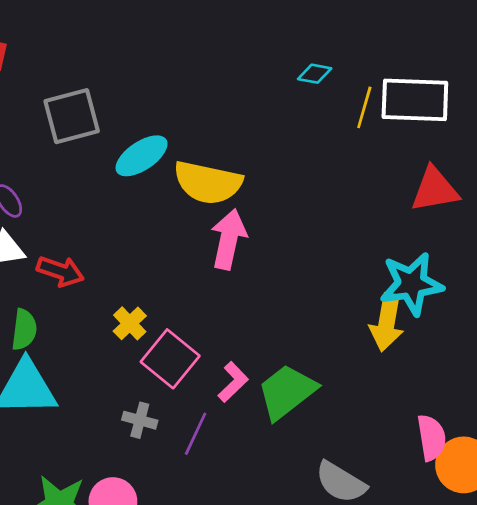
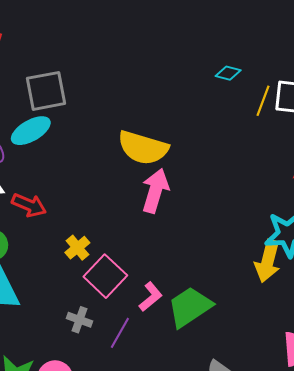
cyan ellipse: (142, 156) -> (31, 131), moved

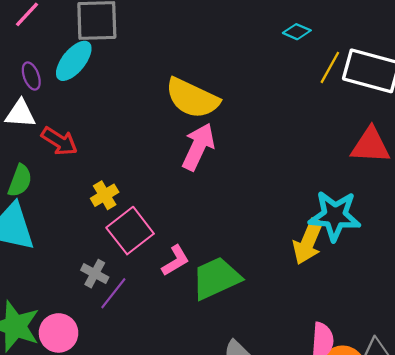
cyan ellipse: (31, 131) -> (74, 61), turned -30
purple line: (120, 333) -> (113, 293), moved

